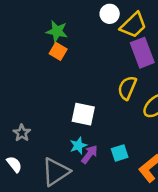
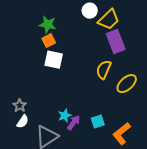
orange square: (58, 51) -> (49, 41), turned 32
white square: (83, 114) -> (54, 60), moved
white semicircle: (14, 164) -> (23, 122), moved, turned 72

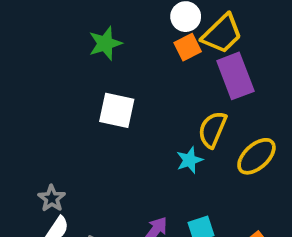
green star: (48, 25) -> (105, 43), turned -30
orange square: (49, 41) -> (188, 47), moved
cyan star: (65, 116) -> (189, 160), moved

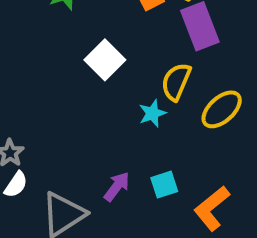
white square: (117, 110) -> (105, 60), moved, turned 33

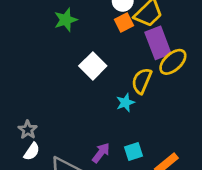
yellow ellipse: (222, 109) -> (173, 62), moved

